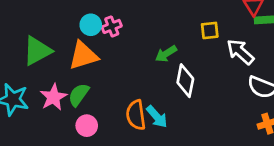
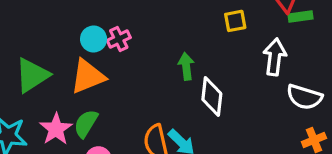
yellow square: (210, 30) -> (235, 21), moved
white arrow: (240, 52) -> (275, 57), turned 60
green arrow: (166, 54) -> (186, 66), turned 120

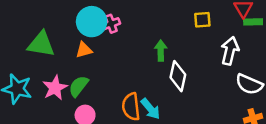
cyan circle: (94, 39) -> (92, 22), size x1.5
green triangle: (32, 75) -> (41, 44), turned 36
orange triangle: (88, 76) -> (84, 50), size x0.6

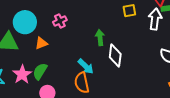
cyan circle: (92, 22) -> (25, 22), moved
white arrow: (230, 51) -> (155, 19), moved
cyan arrow: (150, 109) -> (86, 66), moved

